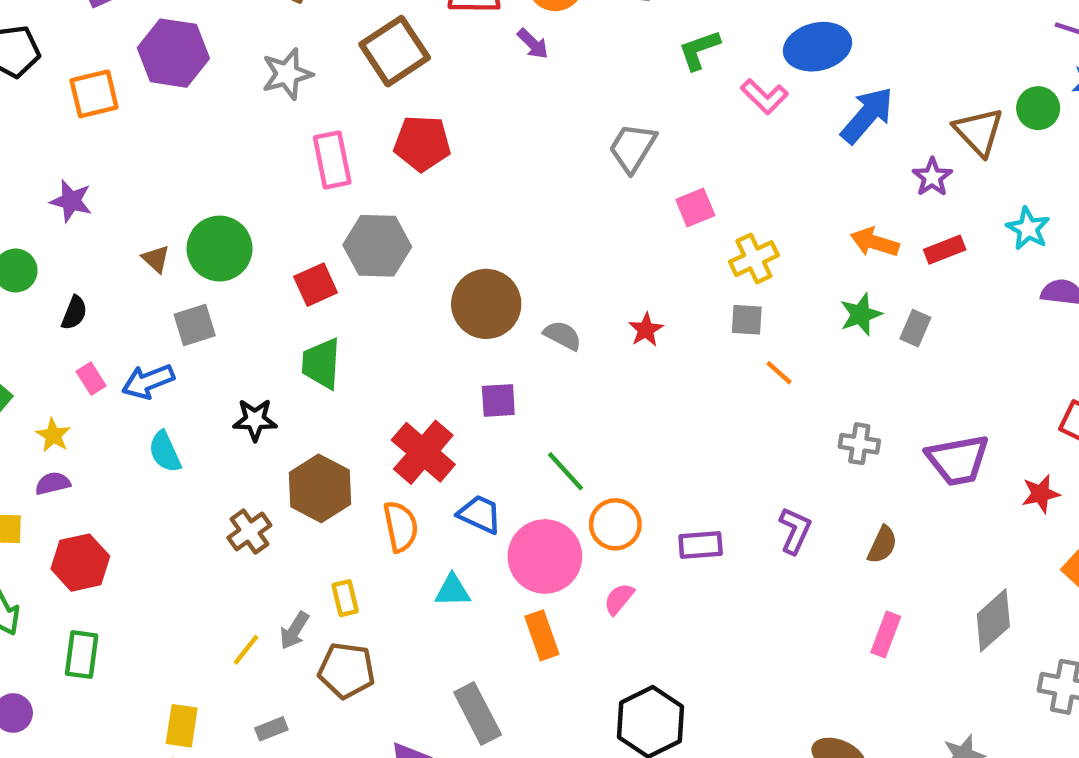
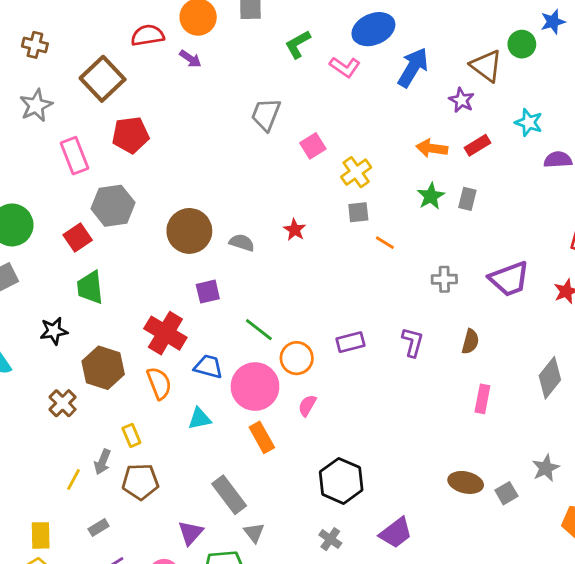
purple rectangle: (701, 545) -> (350, 342), moved

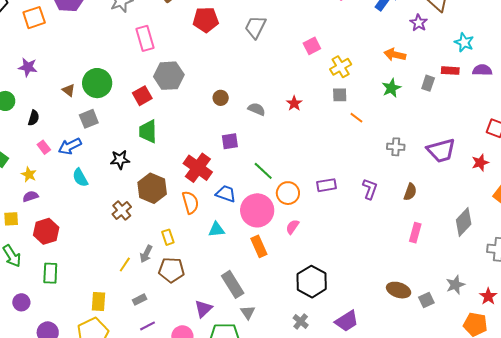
gray trapezoid: (266, 114) -> (255, 27), moved
red pentagon: (130, 135) -> (206, 20), moved
red rectangle: (478, 145) -> (450, 71), moved, turned 30
gray rectangle: (467, 199) -> (428, 83), moved
brown circle: (189, 231) -> (221, 98), size x0.5

